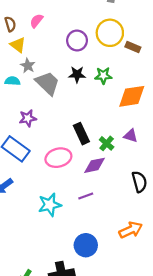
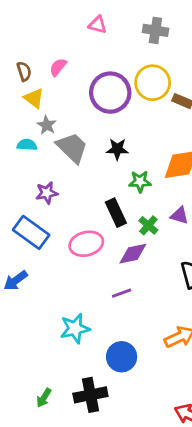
purple circle: (77, 40) -> (110, 93), size x1.5
black star: (77, 74) -> (117, 149), moved
green star: (103, 76) -> (140, 182), moved
cyan star: (50, 205) -> (75, 328), moved

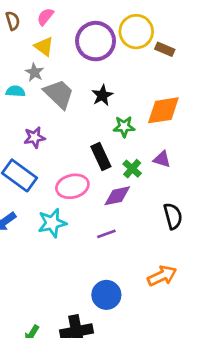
yellow triangle: (34, 98) -> (44, 46), moved
black star: (117, 149) -> (102, 95), turned -30
cyan star: (75, 328) -> (52, 223), moved

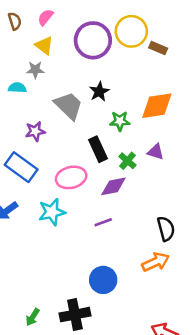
gray star: (34, 72) -> (35, 70), turned -30
gray trapezoid: (59, 94) -> (69, 106), moved
black semicircle: (173, 216) -> (166, 229), moved

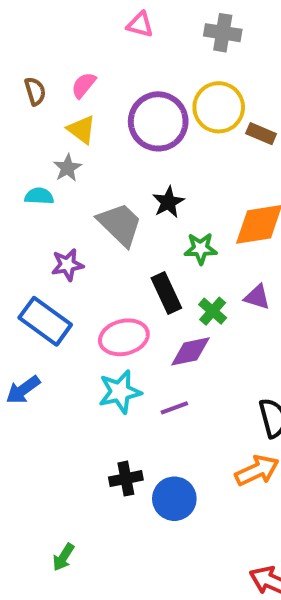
gray star: (35, 70) -> (67, 168), turned -30
cyan star: (52, 212) -> (120, 392), moved
black cross: (75, 315) -> (126, 479), moved, size x0.7

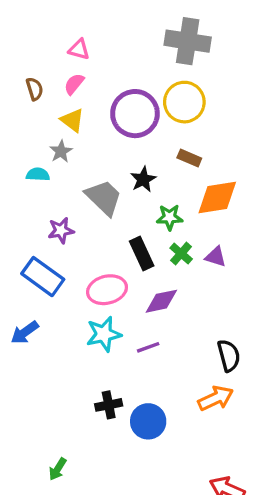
pink triangle: (140, 25) -> (79, 49), moved
gray cross: (223, 33) -> (188, 41), size x1.5
brown rectangle: (261, 134) -> (189, 158), moved
green cross: (213, 311) -> (181, 253), moved

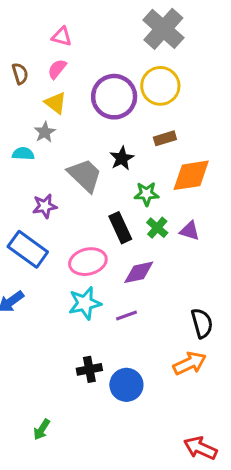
gray cross: (188, 41) -> (163, 29), turned 33
brown rectangle: (189, 158) -> (165, 138), turned -40

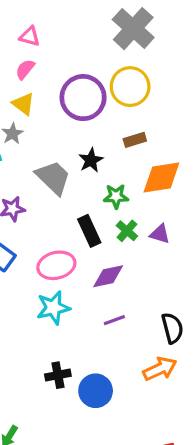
purple line: (126, 316) -> (114, 320), moved

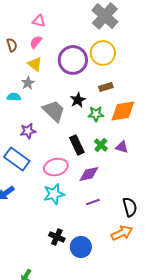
green star: (116, 196) -> (96, 114), moved
black cross: (58, 375) -> (57, 237), turned 35

